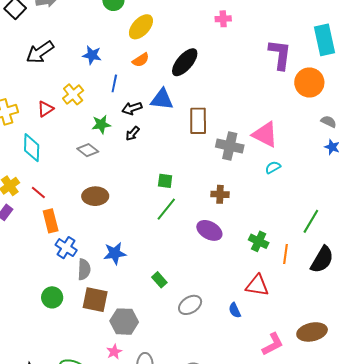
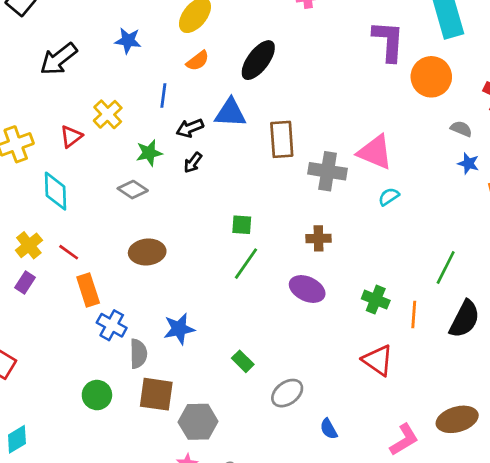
blue star: (92, 55) -> (128, 41), moved
red triangle: (257, 285) -> (378, 360), turned 30
blue semicircle: (235, 310) -> (329, 429), moved

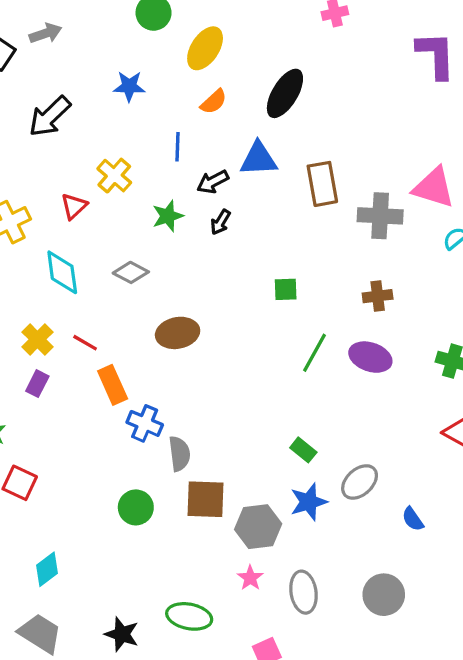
gray diamond: (133, 190) -> (131, 272), moved
green line: (246, 264) -> (315, 353), moved
blue star: (179, 329) -> (309, 502), moved

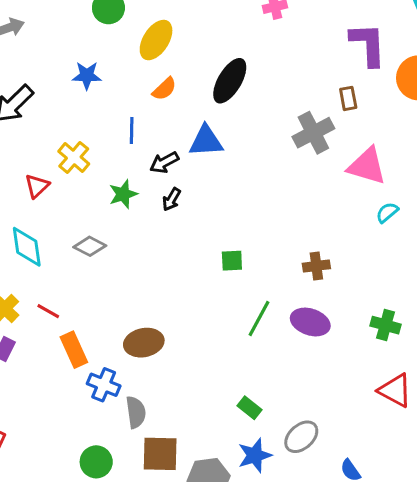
brown rectangle: (322, 184) -> (348, 98), moved, size x0.6
gray cross: (380, 216) -> (313, 133), moved, turned -30
brown ellipse: (178, 333) -> (144, 343), moved

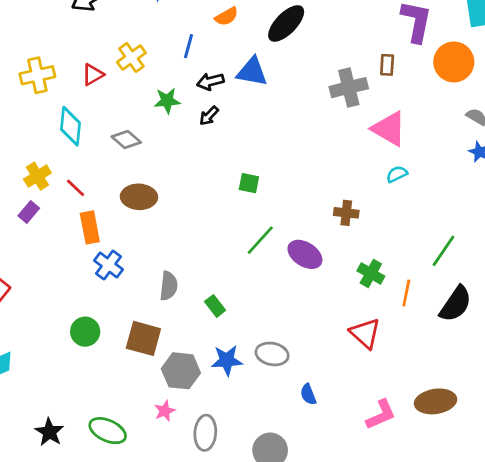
brown cross: (316, 266) -> (346, 213), moved
brown ellipse: (144, 343) -> (139, 197), moved
green rectangle: (249, 408) -> (215, 306), moved
gray semicircle: (136, 412) -> (169, 286), moved
gray ellipse: (301, 437) -> (272, 354), turned 40

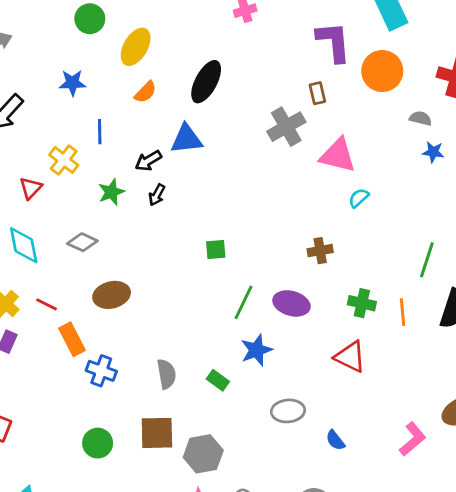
blue line: (189, 46) -> (100, 132), moved
red triangle: (365, 333) -> (350, 357), moved
blue star: (227, 360) -> (256, 350), moved

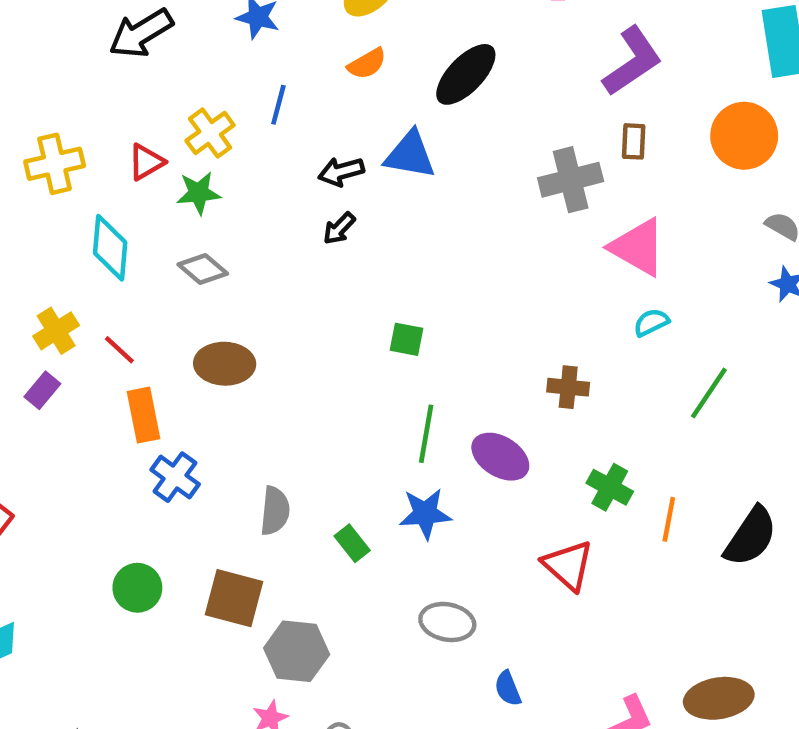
purple L-shape: (334, 42) -> (632, 61), moved, turned 45
green star: (111, 192) -> (199, 193), moved
green line: (427, 260) -> (709, 393), moved
green line: (243, 302) -> (426, 434), turned -32

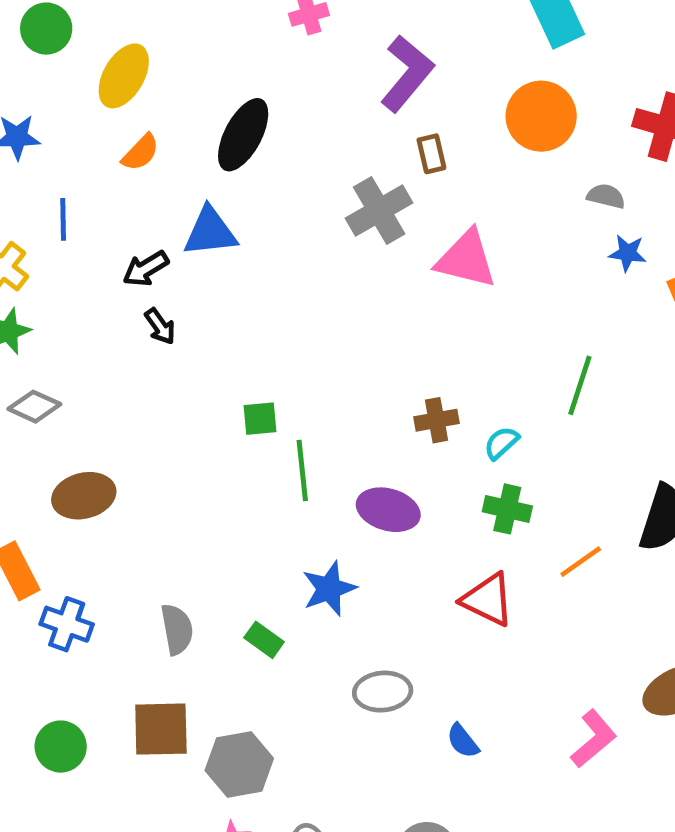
black arrow: (339, 228) -> (160, 326), turned -63
cyan semicircle: (651, 322) -> (501, 443), moved
green line: (426, 434) -> (302, 470), moved
orange line: (669, 519) -> (581, 562), moved, turned 60

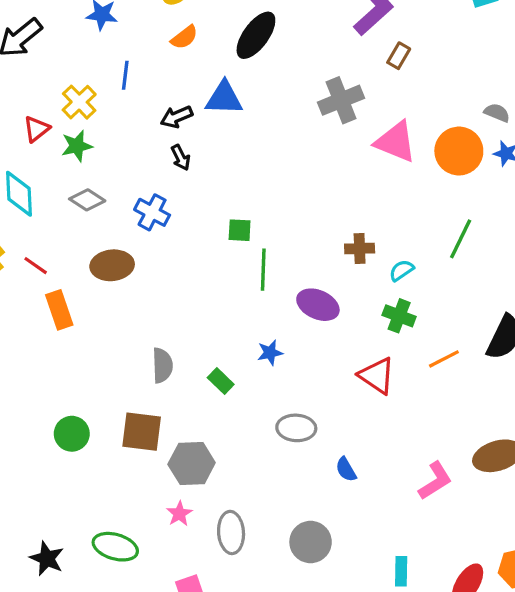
orange circle: (541, 116) -> (459, 151), moved
brown rectangle: (431, 154) -> (399, 56), moved, turned 35
blue star: (329, 589) -> (270, 353), size x0.7
blue cross: (67, 624) -> (152, 212), moved

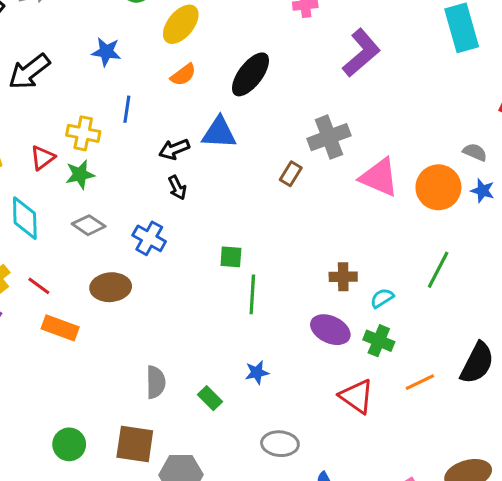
brown rectangle: (399, 56) -> (291, 174), moved
yellow cross: (79, 102) -> (83, 133), turned -36
purple ellipse: (318, 305) -> (330, 330), moved
orange rectangle: (59, 310) -> (60, 328), turned -52

